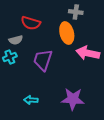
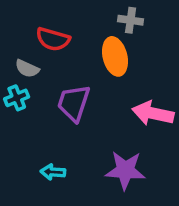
gray semicircle: (16, 40) -> (27, 69), turned 40
pink arrow: (88, 53) -> (153, 113), moved

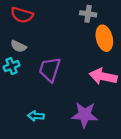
red semicircle: (53, 39) -> (22, 15), moved
orange ellipse: (115, 56) -> (104, 38), moved

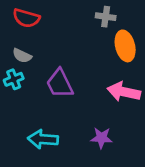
purple trapezoid: (50, 70) -> (60, 84), turned -44
purple star: (85, 115) -> (101, 138), size x0.7
cyan arrow: (36, 116) -> (43, 139), size x1.5

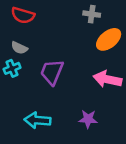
orange ellipse: (125, 46) -> (109, 39), turned 65
purple trapezoid: (60, 84) -> (52, 72), turned 48

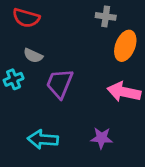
orange ellipse: (109, 39) -> (125, 46), turned -30
gray semicircle: (19, 48) -> (33, 56), moved

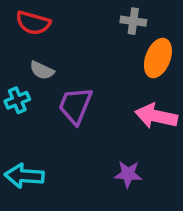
cyan arrow: (43, 139) -> (24, 176), moved

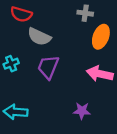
gray semicircle: (42, 70) -> (39, 37), moved, size x1.5

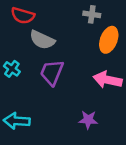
cyan cross: (11, 64) -> (12, 69), turned -32

